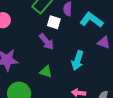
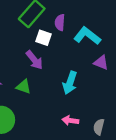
green triangle: (46, 72) -> (23, 87), moved

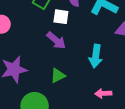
green triangle: (23, 87) -> (58, 76), moved, turned -35

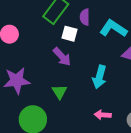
green triangle: (58, 76) -> (60, 92), turned -42

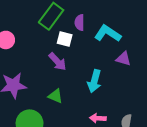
green triangle: (60, 92) -> (55, 96), turned -35

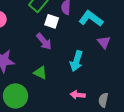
purple triangle: (123, 59) -> (104, 42), turned 32

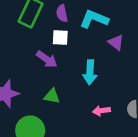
white square: (52, 21) -> (60, 37), moved

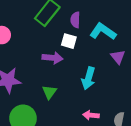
purple arrow: (47, 59) -> (52, 58), turned -42
green triangle: (52, 96) -> (49, 92), turned 42

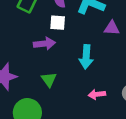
purple triangle: (118, 57) -> (112, 28), turned -35

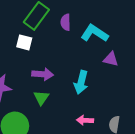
white square: (58, 23) -> (24, 42), moved
purple arrow: (44, 44) -> (43, 74), moved

